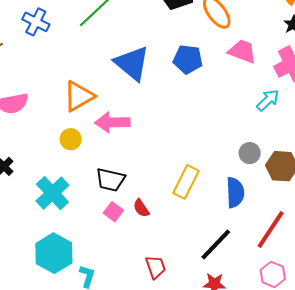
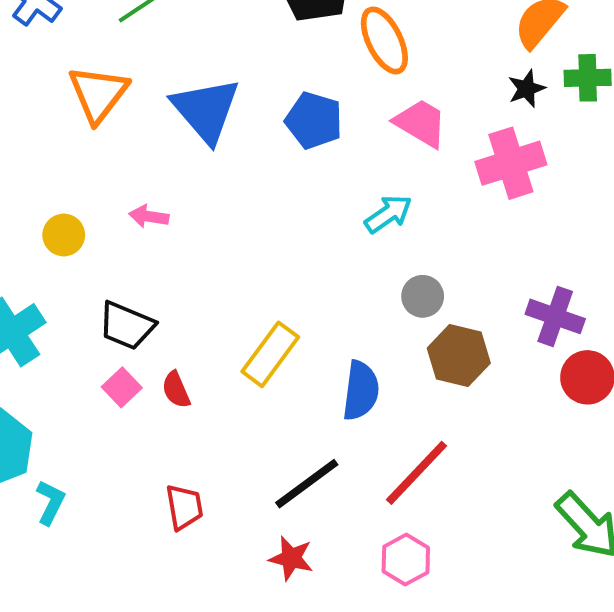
orange triangle: (79, 96) -> (98, 94), moved, turned -32
cyan arrow: (268, 100) -> (388, 214), moved
pink arrow: (112, 122) -> (149, 216), size x0.6
gray circle: (250, 153) -> (423, 296), moved

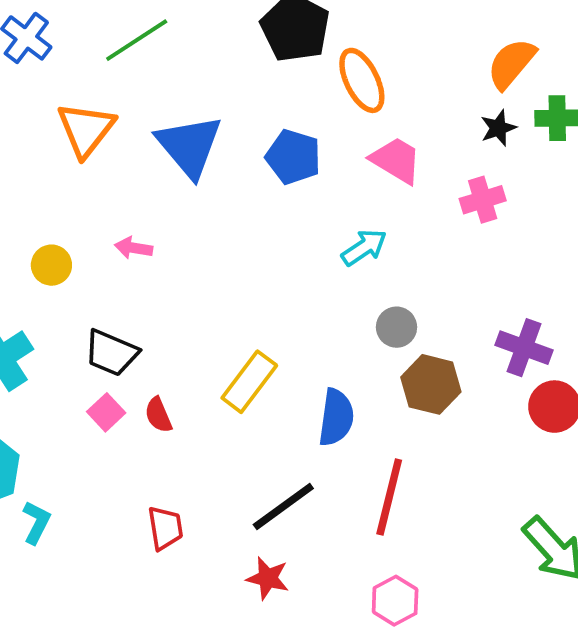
pink cross: (511, 163) -> (483, 200), size x0.7
red line: (417, 473) -> (389, 497), turned -30
pink hexagon: (406, 560) -> (395, 601), moved

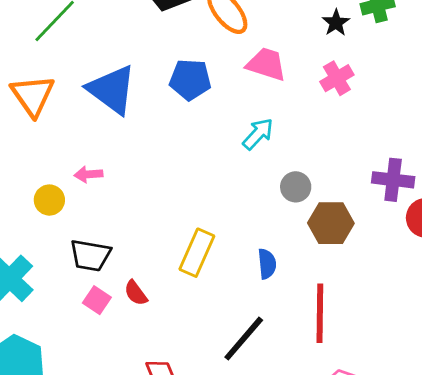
yellow circle: (51, 265) -> (49, 200), moved
blue semicircle: (336, 417) -> (267, 264), size x0.7

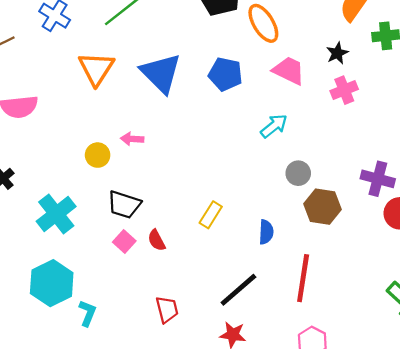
black star: (336, 23) -> (337, 53), moved
yellow rectangle: (197, 253) -> (211, 215), size x0.7

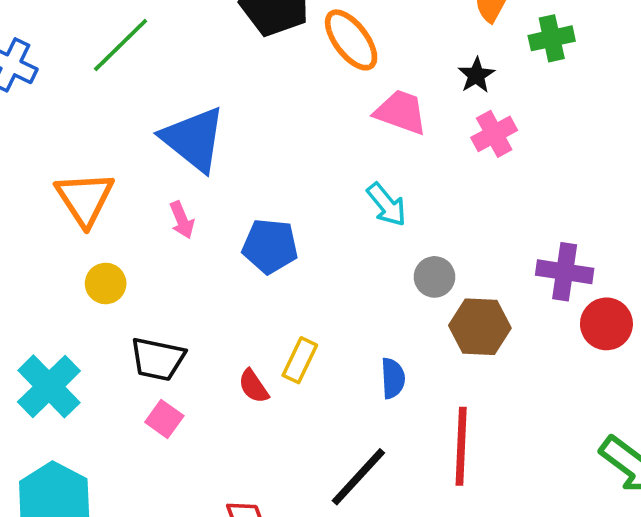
orange triangle: (96, 69) -> (85, 199), moved
blue pentagon: (225, 74) -> (270, 246), moved
cyan arrow: (274, 126) -> (387, 205), turned 96
pink arrow: (132, 139) -> (182, 220), moved, turned -110
red semicircle: (157, 240) -> (254, 386), moved

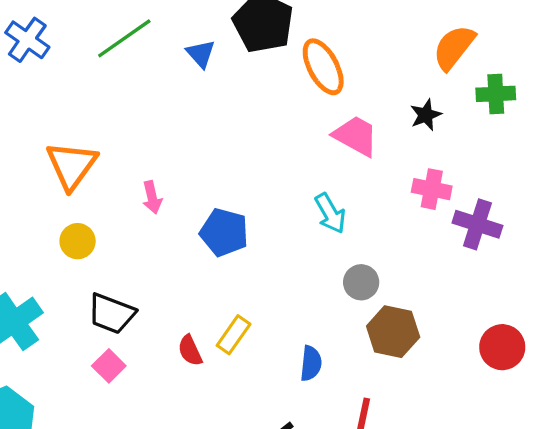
pink cross: (494, 134) -> (432, 189), moved, turned 30
blue triangle: (194, 139) -> (201, 54), moved, size x0.5
purple cross: (565, 272) -> (477, 224), moved

